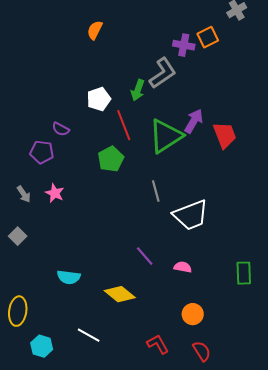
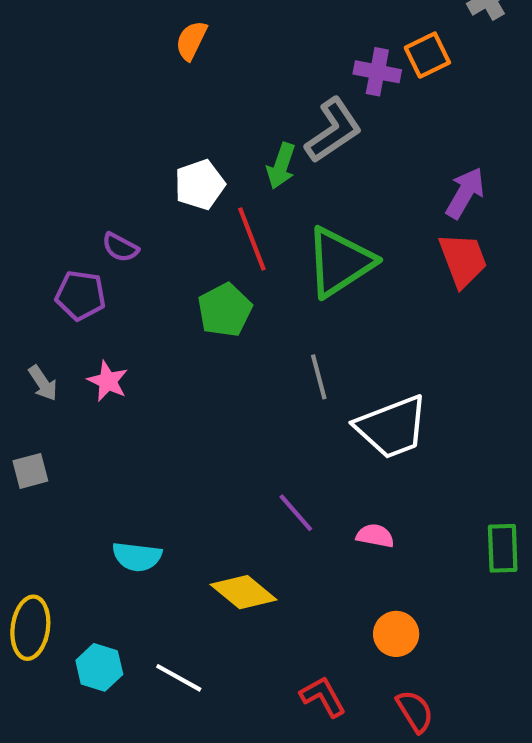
purple arrow: (194, 121) -> (465, 193), moved
gray square: (18, 236) -> (30, 471), turned 30
cyan hexagon: (42, 346) -> (99, 667), moved

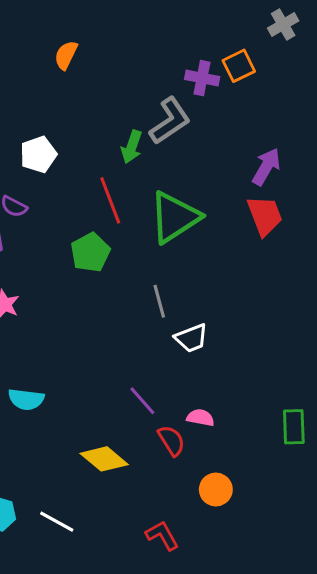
white pentagon: (200, 185) -> (38, 154), moved
white trapezoid: (392, 427) -> (191, 338), moved, size x0.6
cyan semicircle: (137, 557) -> (26, 399), moved
red semicircle: (415, 711) -> (171, 441), moved

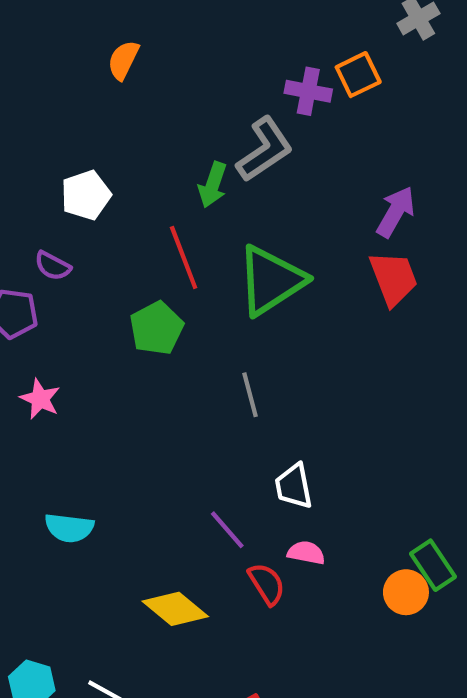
white trapezoid: (191, 338) -> (294, 486), moved, turned 100
green rectangle: (294, 427) -> (433, 565), turned -32
orange circle: (216, 490) -> (406, 592), moved

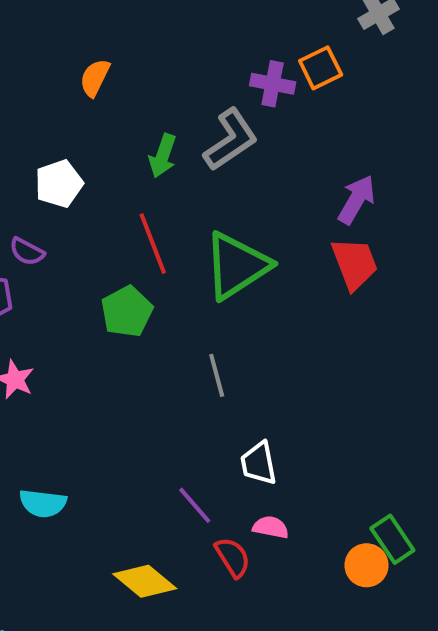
orange semicircle: (123, 60) -> (95, 78), moved
green arrow: (213, 185) -> (163, 156), moved

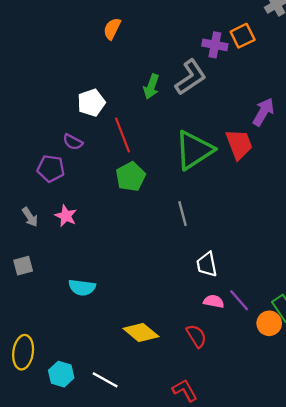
orange semicircle: (95, 78) -> (112, 29), moved
red line: (153, 244) -> (122, 135), moved
red trapezoid: (355, 264) -> (239, 144), moved
purple line: (195, 505) -> (239, 300), moved
red semicircle: (233, 557) -> (196, 336), moved

